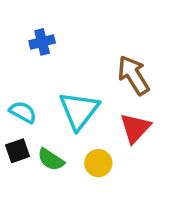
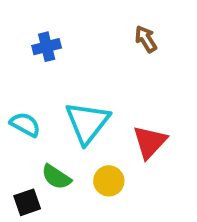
brown arrow: (133, 75) -> (146, 39), moved, size x0.6
black square: (18, 151) -> (27, 202), moved

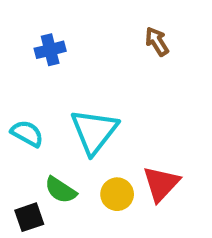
red triangle: (150, 142) -> (161, 184), moved

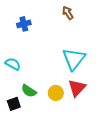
brown arrow: (157, 41) -> (68, 13), moved
cyan triangle: (94, 131) -> (74, 59), moved

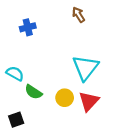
green semicircle: (29, 91) -> (33, 92), moved
yellow circle: (56, 93) -> (65, 98), moved

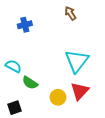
yellow circle: (65, 98) -> (58, 97), moved

